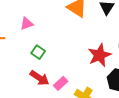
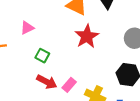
red star: (100, 55) -> (87, 36), moved

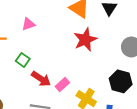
green square: (42, 56) -> (23, 60), moved

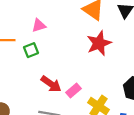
green square: (23, 60) -> (31, 50), moved, turned 32

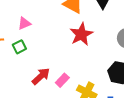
red arrow: (51, 84) -> (41, 76), turned -72

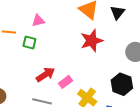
green square: (19, 47) -> (29, 43), turned 32

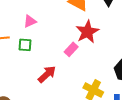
pink rectangle: (65, 82) -> (71, 49), moved

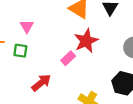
pink triangle: (30, 21) -> (27, 26), turned -40

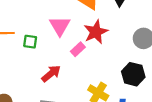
pink triangle: (27, 26) -> (60, 26), moved, size x1.5

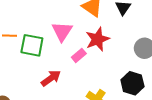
green square: (30, 42) -> (32, 45), size x1.6

